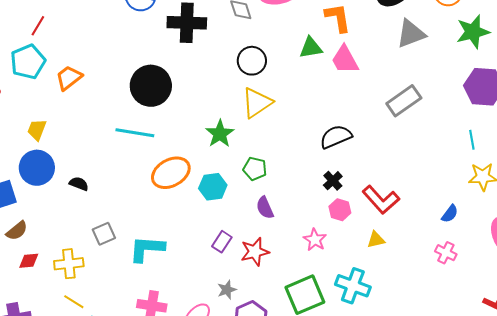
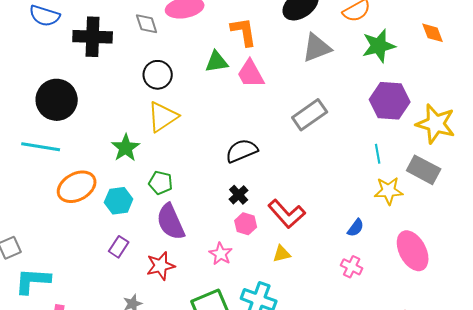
purple semicircle: (265, 208) -> (171, 222), size x1.6
purple rectangle: (222, 242) -> (119, 247), moved
cyan L-shape: (147, 249) -> (33, 281), moved

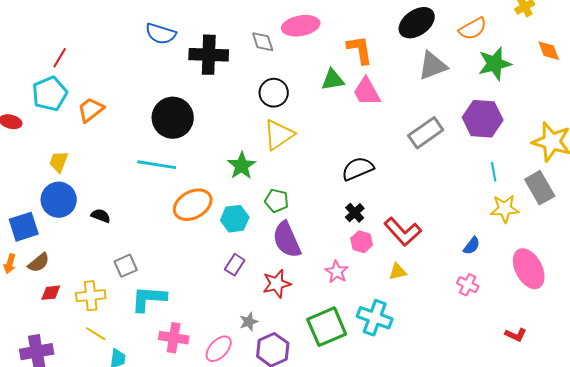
purple hexagon: (390, 101) -> (483, 119), moved
gray rectangle: (424, 170) -> (540, 188), turned 32

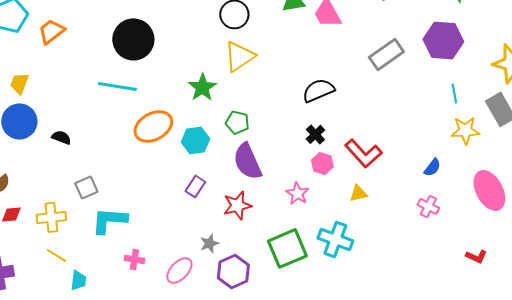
pink cross: (174, 338) -> (134, 259), size x0.7

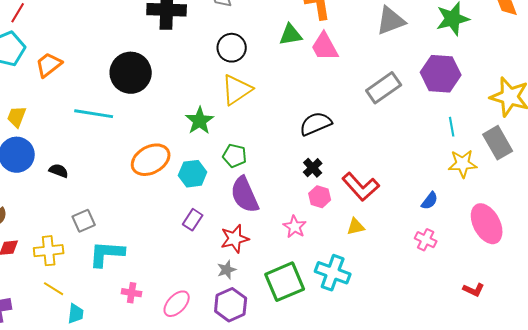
cyan line: (117, 86) -> (94, 114), moved
gray star: (209, 243) -> (227, 270), moved

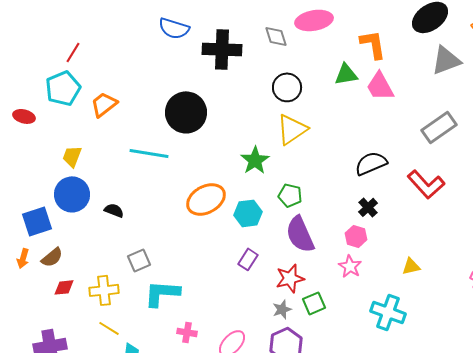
red L-shape: (361, 187) -> (426, 184), moved
pink hexagon: (320, 197) -> (356, 236), moved
green square: (285, 282) -> (314, 303), moved, size x0.6

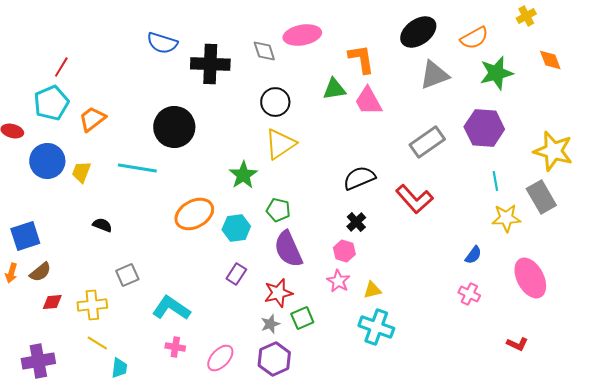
yellow trapezoid: (72, 156) -> (81, 172), moved
blue circle: (72, 194) -> (47, 161), moved
yellow triangle: (411, 266) -> (372, 290), moved
cyan L-shape: (162, 293) -> (171, 308), moved, turned 30

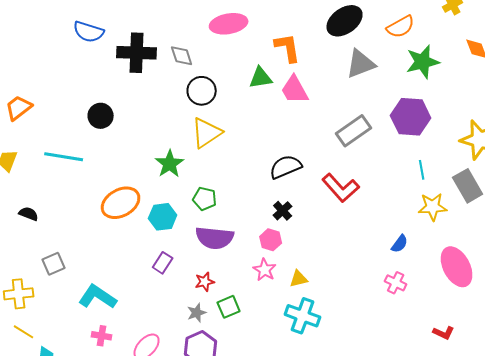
gray diamond: (264, 51) -> (182, 56), moved
black circle: (174, 127) -> (101, 116), size x0.6
purple semicircle: (288, 249) -> (215, 238), turned -60
red star: (278, 293) -> (205, 282), size x0.7

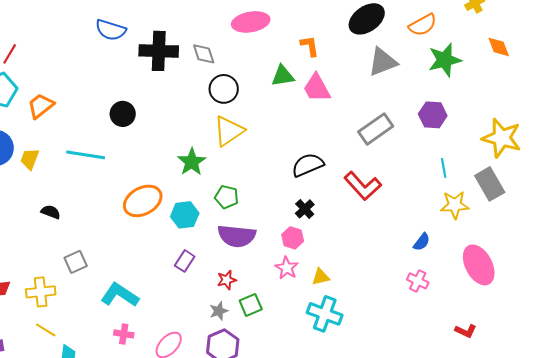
orange L-shape: (288, 48) -> (310, 46), size x0.7
purple hexagon: (411, 117) -> (433, 115), size x0.7

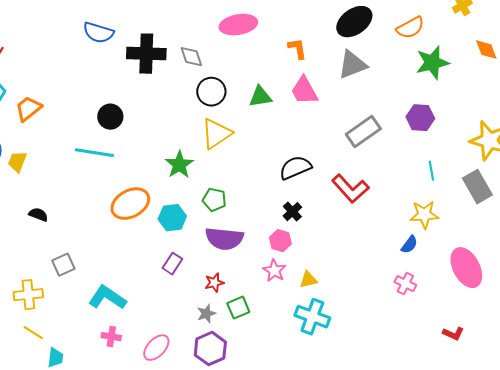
gray triangle: (383, 62) -> (352, 65), moved
green triangle: (283, 76) -> (260, 97), moved
cyan line: (86, 155) -> (94, 153), moved
yellow star: (455, 205) -> (424, 215), moved

